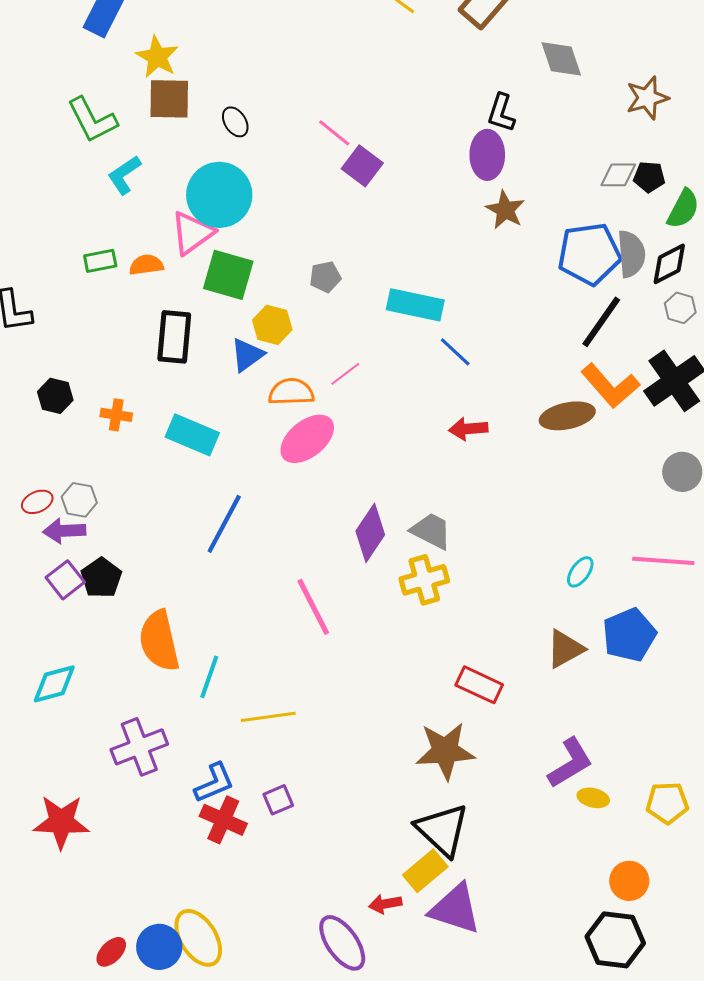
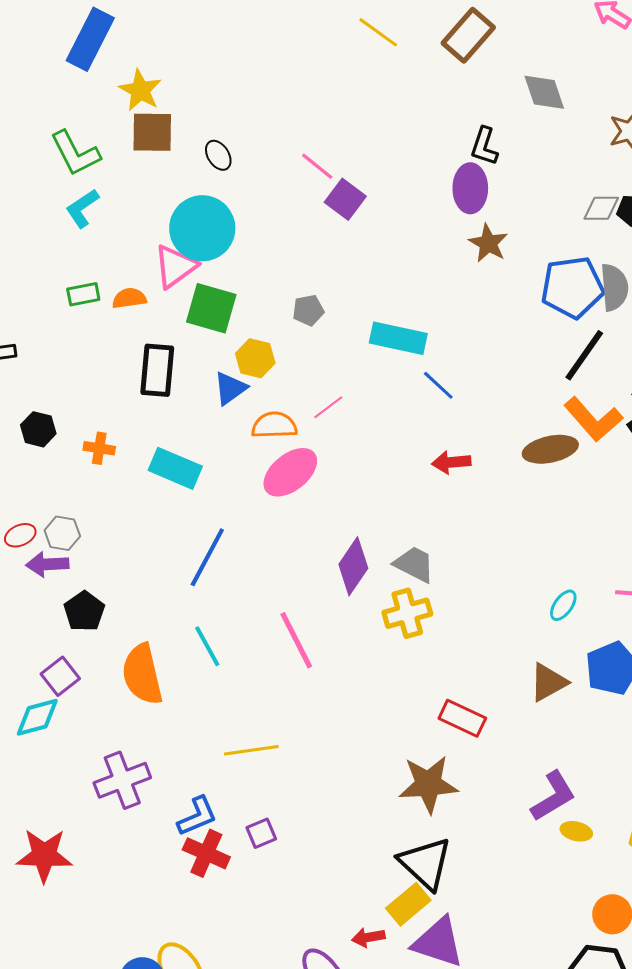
cyan L-shape: (124, 175) -> (82, 208), moved
purple square: (65, 580) -> (60, 676), moved
cyan line: (209, 677) -> (207, 646), moved, turned -48

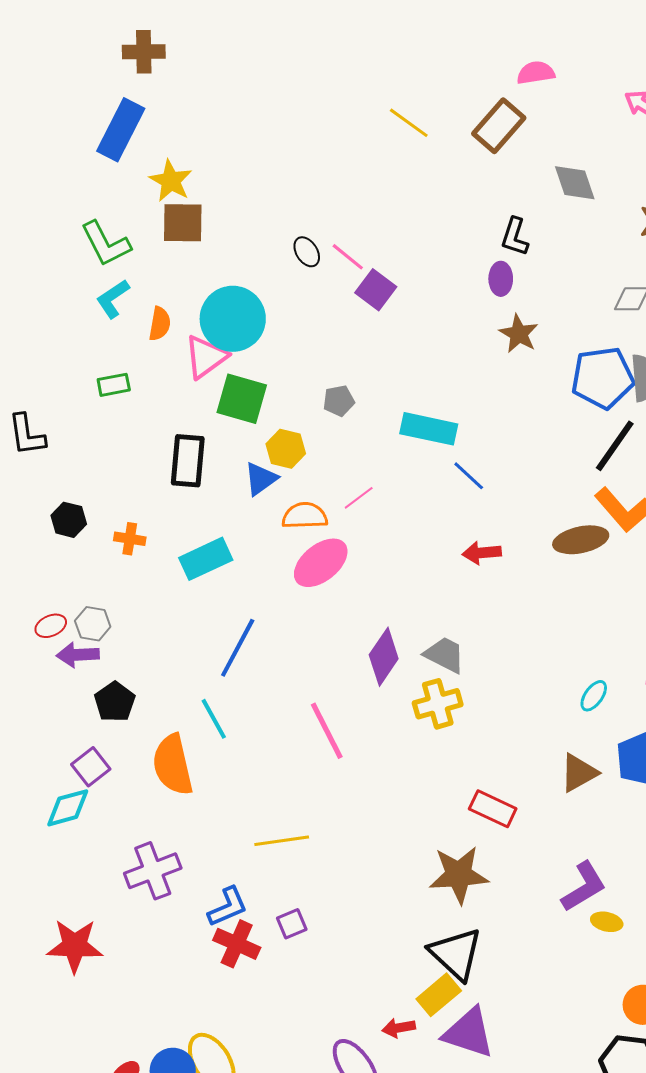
black ellipse: (218, 155) -> (307, 252), moved
purple ellipse: (470, 188) -> (501, 279), size x0.7
orange semicircle: (129, 298) -> (160, 324), moved, turned 108
cyan rectangle: (175, 468) -> (206, 559), turned -48
cyan line: (207, 646) -> (214, 719), moved

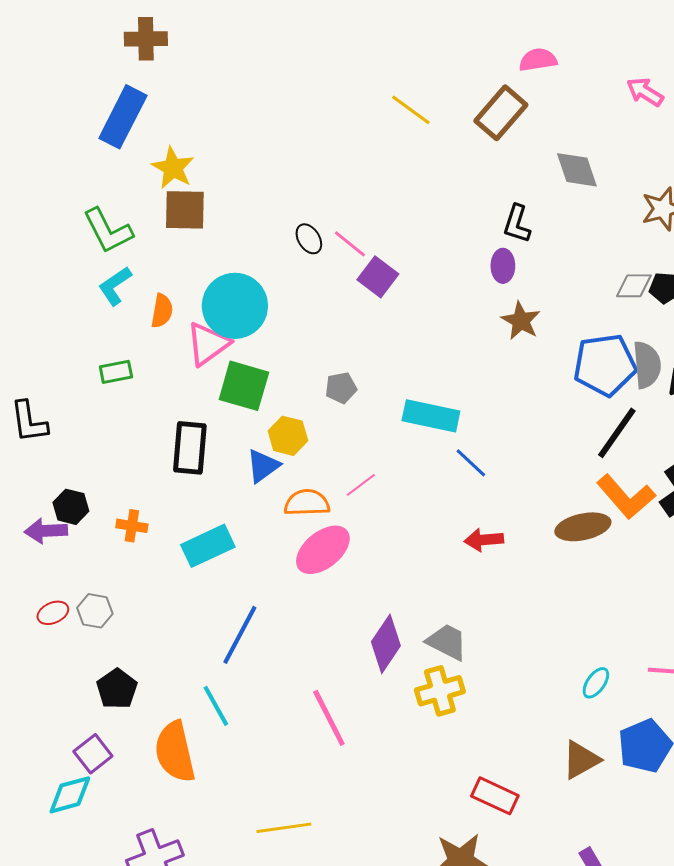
purple arrow: (78, 655) -> (46, 531), moved

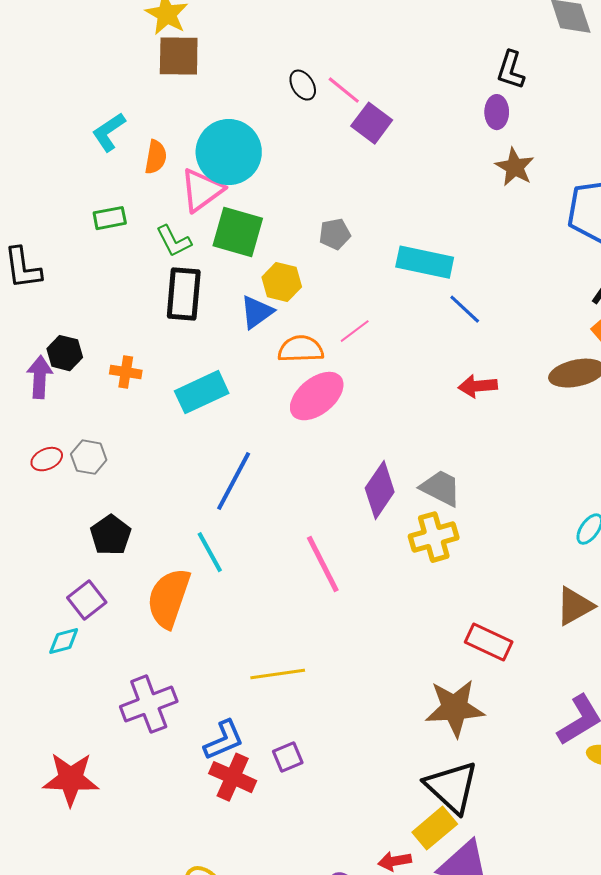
green L-shape: (108, 231) -> (174, 241), moved, size x0.7
purple arrow: (46, 531) -> (40, 377), turned 96
orange semicircle: (175, 752) -> (169, 598), turned 32
cyan diamond: (70, 795) -> (64, 641), size x0.7

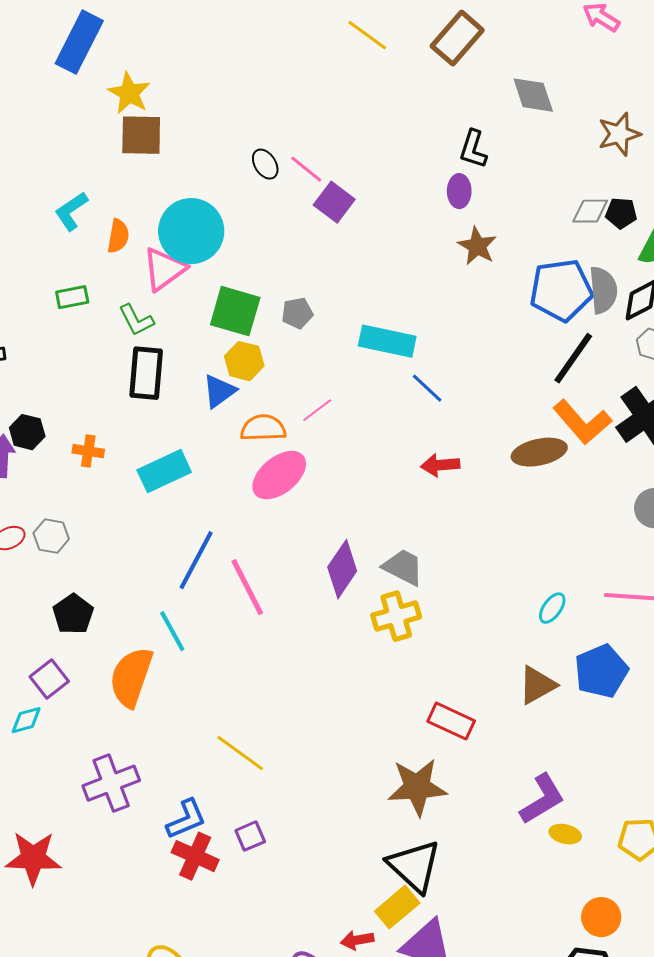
green square: (238, 232) -> (235, 311), moved
pink line: (323, 564) -> (247, 587), moved
yellow line: (278, 674) -> (240, 753), turned 44

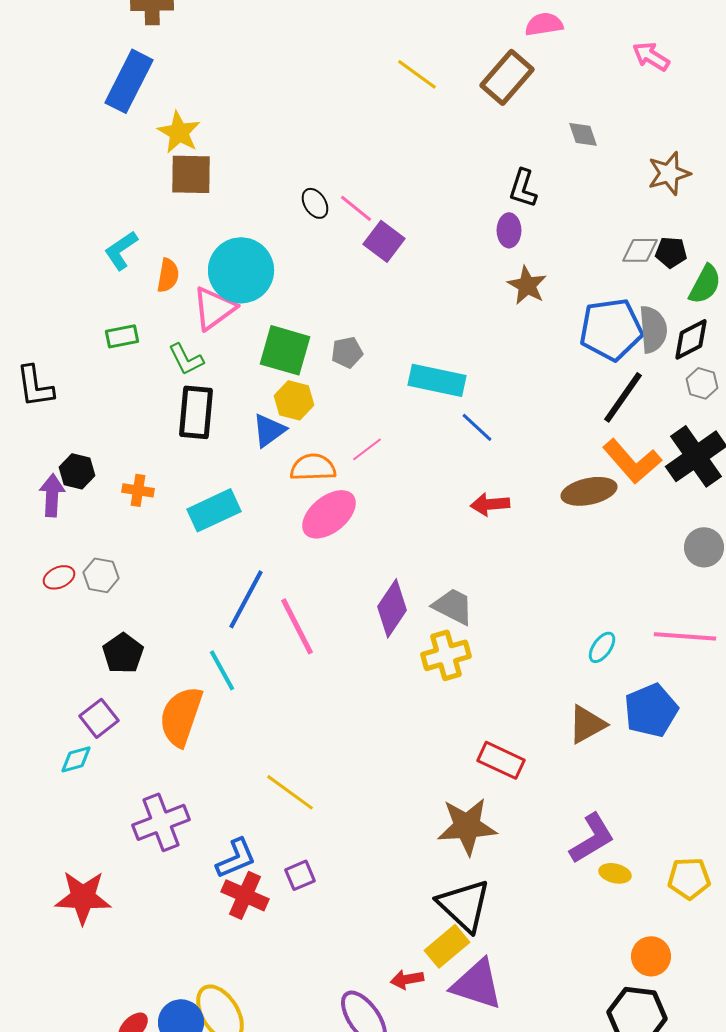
gray diamond: (533, 95) -> (583, 134), size x0.7

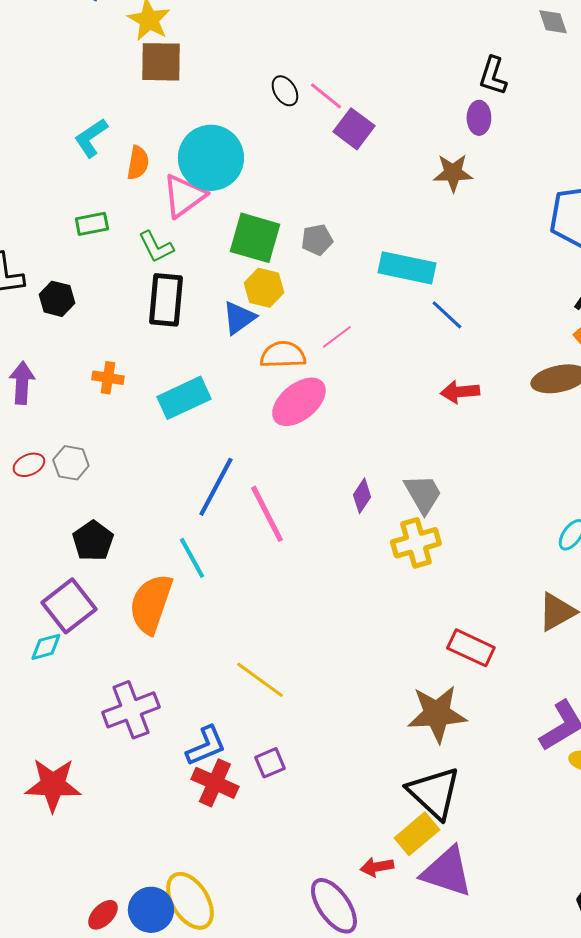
brown star: (527, 285) -> (453, 173), moved, turned -30
black hexagon: (77, 471) -> (57, 299), moved
gray trapezoid: (453, 606) -> (423, 494), turned 33
purple diamond: (392, 608) -> (362, 496), size x0.6
purple square: (99, 718) -> (69, 606), size x1.4

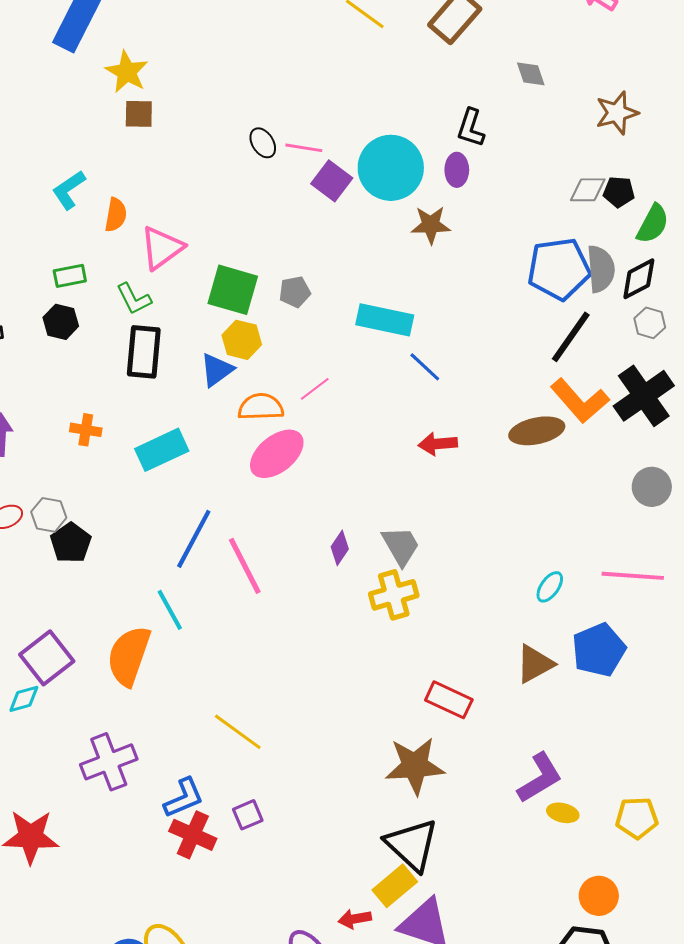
brown square: (161, 62) -> (139, 114), size x0.7
pink line: (326, 96) -> (304, 148), turned -30
cyan circle: (211, 158) -> (391, 168), moved
black hexagon: (57, 299) -> (61, 322), moved
black pentagon: (93, 541) -> (71, 543), moved

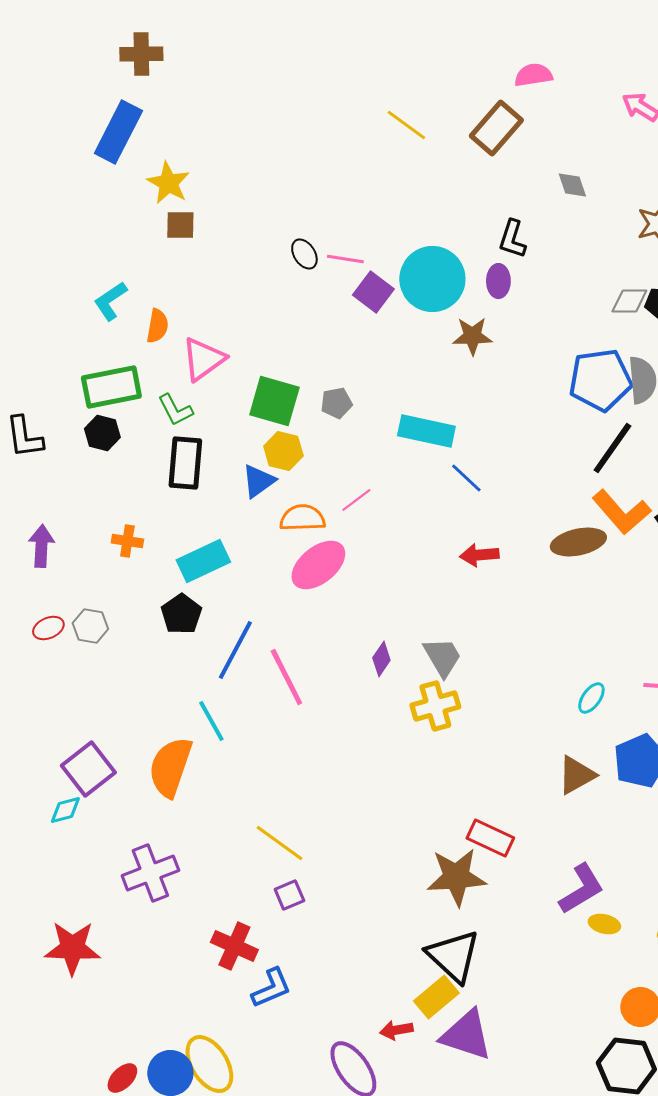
green rectangle: (70, 276) -> (111, 387), size x1.8
black pentagon: (71, 543) -> (181, 614), moved
red rectangle: (449, 700) -> (490, 838), moved
blue L-shape: (184, 798) -> (271, 988), moved
purple square: (248, 815) -> (289, 895), moved

